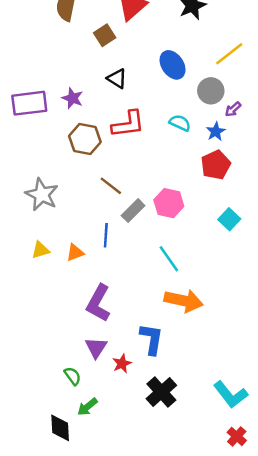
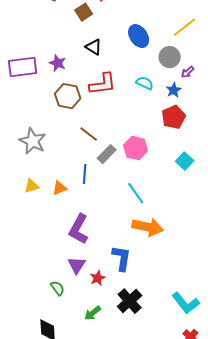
green arrow: (87, 407) -> (93, 313), moved

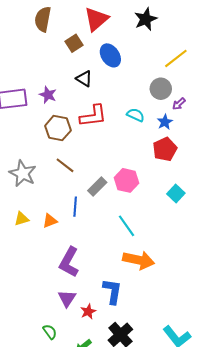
blue ellipse: (139, 36) -> (110, 55), moved
brown line: (89, 134) -> (65, 165), moved
green semicircle: (58, 288) -> (50, 332), moved

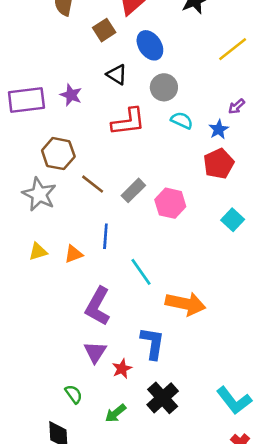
gray circle: (161, 89) -> (164, 87), moved
brown hexagon: (58, 128) -> (58, 154), moved
gray rectangle: (97, 186) -> (133, 190), moved
cyan line: (126, 226) -> (141, 272), moved

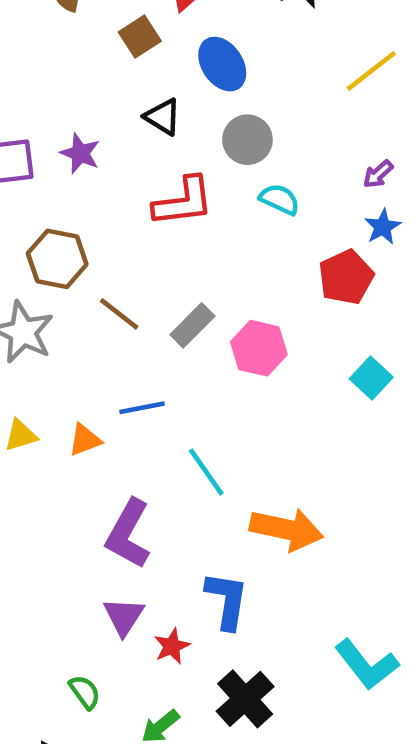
blue star: (219, 129) -> (383, 227), moved
blue line: (105, 236) -> (142, 408), turned 75
cyan L-shape: (234, 400) -> (367, 665), moved

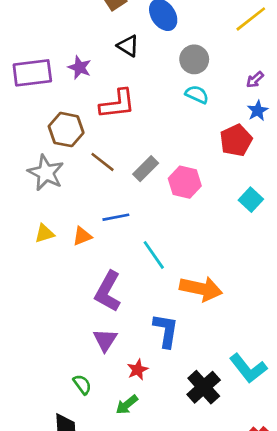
gray circle: (247, 140) -> (194, 59), moved
red L-shape: (183, 202) -> (117, 104), moved
red star: (172, 646) -> (138, 370), moved
black cross: (245, 699) -> (204, 387), moved

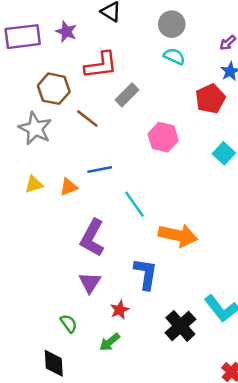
gray rectangle: (146, 169) -> (127, 95), moved

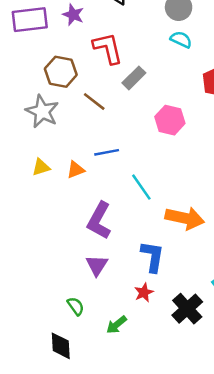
red L-shape: (101, 65) -> (108, 48), turned -96
red star: (120, 310) -> (144, 292), moved

